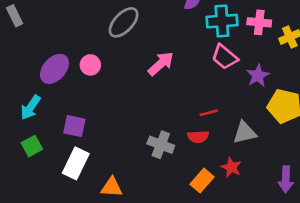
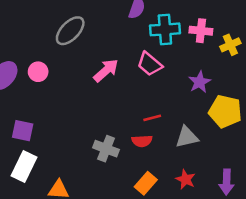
pink trapezoid: (225, 57) -> (150, 64), moved
red star: (231, 167) -> (186, 179), moved

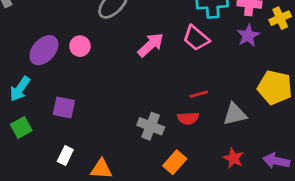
purple star: (200, 82) -> (248, 35), moved
white rectangle: (24, 167) -> (65, 156), moved, size x0.6
purple arrow: (227, 182) -> (276, 161), turned 100
orange rectangle: (146, 183) -> (175, 162), moved

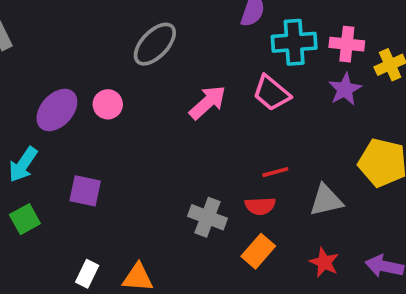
white rectangle: (65, 156) -> (87, 274), moved
orange rectangle: (175, 162) -> (258, 251), moved

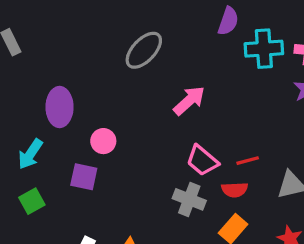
pink trapezoid: (272, 93) -> (202, 161), moved
pink circle: (108, 104) -> (103, 141), moved
purple ellipse: (57, 110) -> (60, 107), turned -42

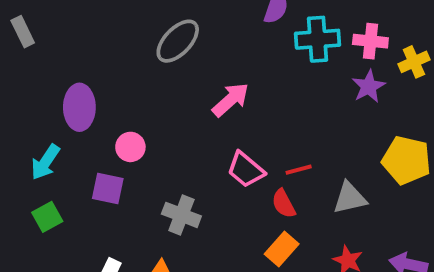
red semicircle: (235, 190) -> (284, 204), turned 65
gray cross: (189, 199) -> (181, 215), moved

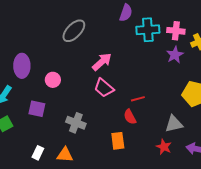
pink circle: (130, 147) -> (53, 80), moved
pink trapezoid: (246, 170) -> (104, 88), moved
gray triangle: (350, 198) -> (174, 124), moved
orange rectangle: (282, 249) -> (118, 141), moved, turned -48

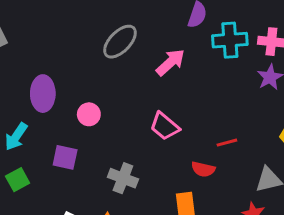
pink arrow: (102, 62) -> (170, 62), moved
red line: (138, 99) -> (227, 143), moved
red semicircle: (130, 117) -> (203, 169), turned -49

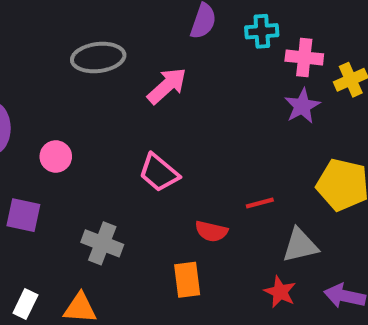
cyan cross: (230, 40) -> (262, 31), moved, size x0.7
gray ellipse: (120, 42) -> (98, 57), turned 39
red line: (227, 143) -> (260, 203), moved

